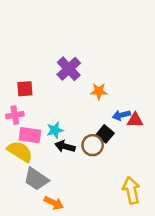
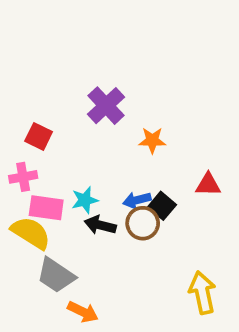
red square: (25, 89) -> (39, 136), turned 30
blue arrow: (121, 115) -> (137, 200), moved

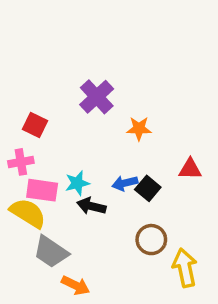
brown circle: (143, 223) -> (151, 240), moved

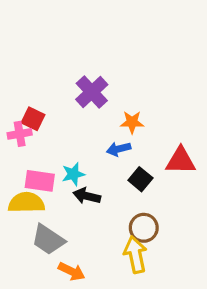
pink cross: (21, 162) -> (20, 134), moved
red triangle: (190, 169) -> (181, 161), size x1.4
blue arrow: (125, 183) -> (119, 149), moved
yellow semicircle: (28, 213) -> (26, 203), turned -33
yellow arrow: (185, 268) -> (135, 255), moved

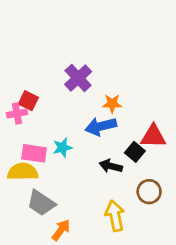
blue arrow: (119, 149) -> (101, 126), size x1.5
black square: (140, 179) -> (135, 152), moved
black arrow: (87, 196) -> (111, 166), moved
brown circle: (144, 228) -> (149, 192), moved
orange arrow: (72, 271) -> (61, 230), turned -80

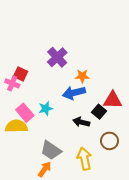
pink cross: (17, 114) -> (12, 83), turned 32
pink rectangle: (34, 153) -> (25, 113), turned 42
gray trapezoid: (41, 203) -> (51, 150), moved

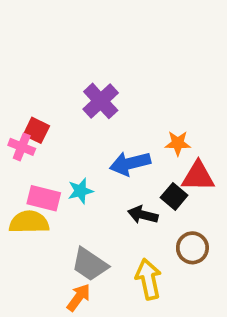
orange star: (82, 76) -> (178, 143), moved
pink rectangle: (25, 113) -> (44, 198), turned -36

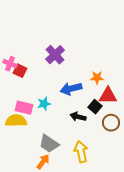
pink cross: (22, 147) -> (10, 64), moved
brown circle: (192, 248) -> (111, 123), moved

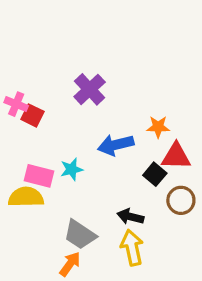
black arrow: (78, 117) -> (130, 217), moved

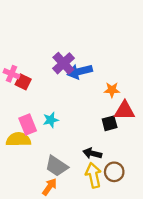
blue arrow: (116, 145) -> (80, 71), moved
black square: (155, 174) -> (110, 123), turned 35
pink rectangle: (39, 176) -> (28, 125), turned 54
brown circle: (181, 200) -> (114, 172), moved

